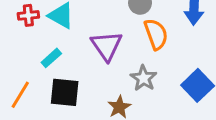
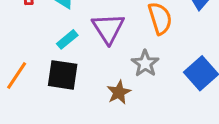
cyan rectangle: (51, 58) -> (67, 39), moved

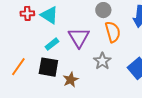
brown star: (119, 92) -> (71, 80), moved

